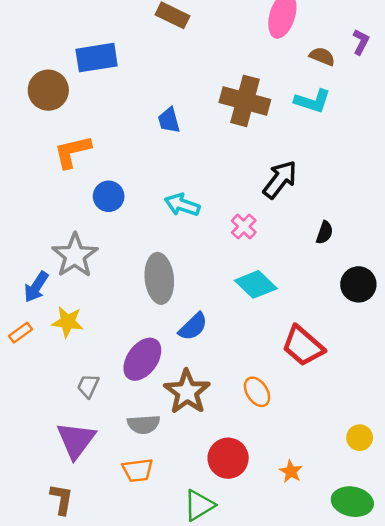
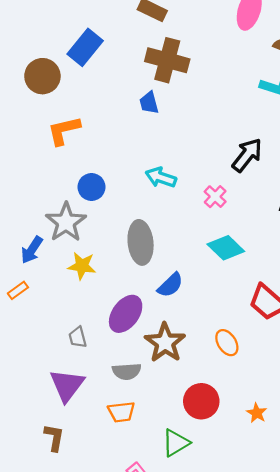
blue rectangle: (97, 58) -> (85, 47), turned -42
brown cross: (245, 101) -> (167, 60), moved
blue circle: (109, 196) -> (91, 187), moved
yellow star: (68, 322) -> (82, 266), moved
gray trapezoid: (88, 386) -> (78, 337), turned -40

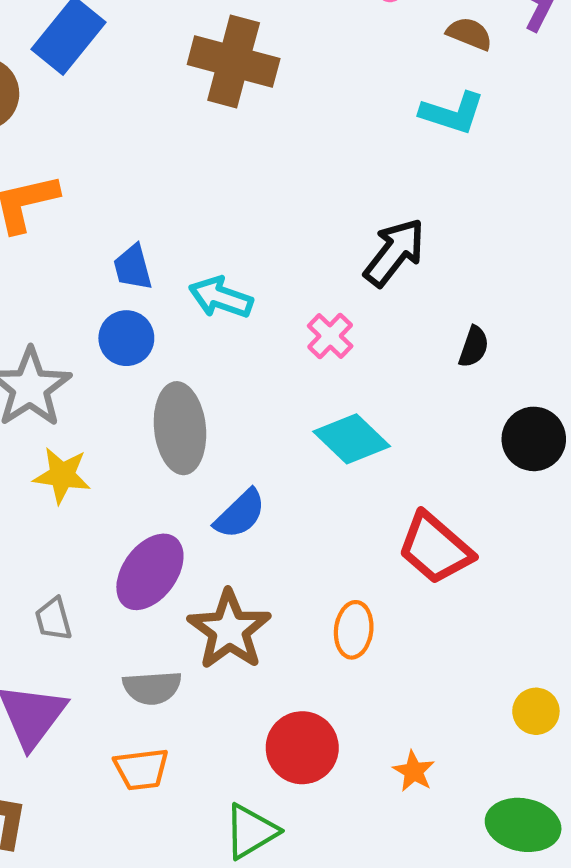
blue trapezoid: (149, 103) -> (133, 267), moved
blue circle: (91, 187) -> (126, 338), moved
orange ellipse: (227, 343) -> (354, 630), turned 40

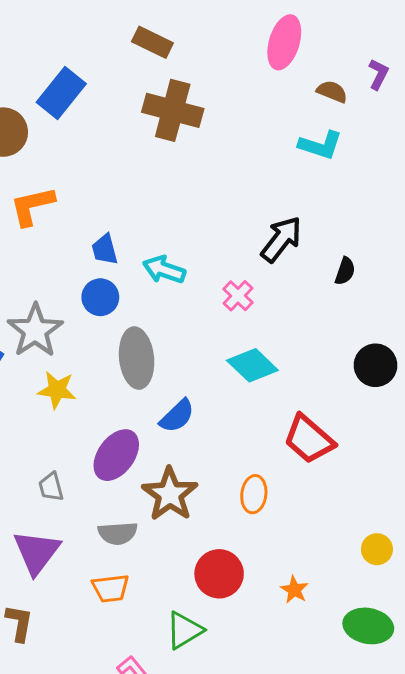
black semicircle: (474, 347) -> (345, 271), moved

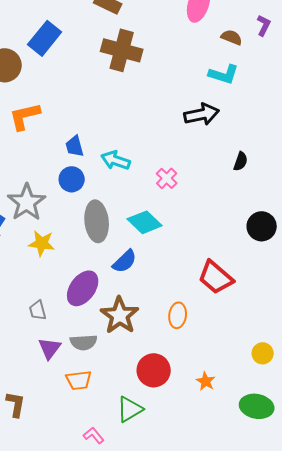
black arrow: (281, 239) -> (202, 114), moved, turned 40
cyan diamond: (252, 365) -> (145, 222), moved
purple triangle: (37, 552) -> (50, 348), moved, size x0.7

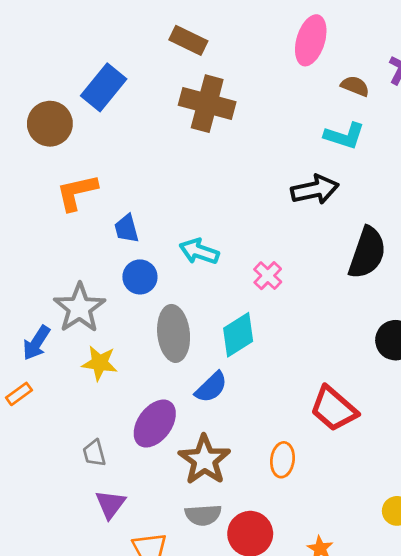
blue trapezoid: (75, 146) -> (127, 229), moved
black semicircle: (241, 161) -> (367, 253), size x2.0
cyan diamond: (145, 222) -> (238, 335), turned -76
gray semicircle: (84, 342) -> (203, 515), moved

